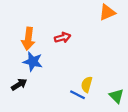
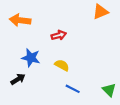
orange arrow: (28, 39) -> (20, 20), moved, turned 90
yellow semicircle: (87, 84) -> (62, 65), moved, turned 104

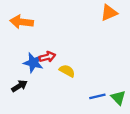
red arrow: (59, 35) -> (47, 57), moved
blue line: (73, 89) -> (97, 96), moved, turned -40

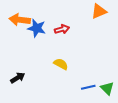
red arrow: (47, 57) -> (62, 29), moved
blue star: (33, 63) -> (37, 28), moved

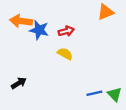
yellow semicircle: (61, 64) -> (65, 54), moved

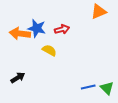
orange arrow: (21, 21) -> (20, 34), moved
yellow semicircle: (65, 54) -> (49, 50), moved

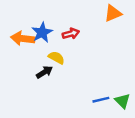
blue star: (37, 28) -> (42, 32), turned 30
black arrow: (18, 78) -> (44, 72), moved

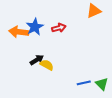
yellow semicircle: (56, 58) -> (47, 65), moved

